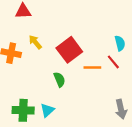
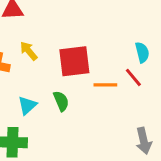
red square: (69, 50) -> (74, 61), turned 30
cyan triangle: (47, 110) -> (27, 105), moved

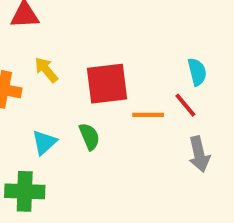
gray arrow: (144, 141) -> (199, 154), moved

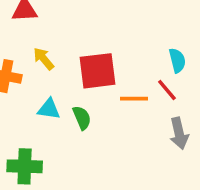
cyan triangle: (44, 142) -> (49, 109), moved, turned 50

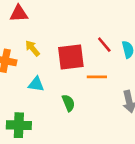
red line: (167, 90) -> (104, 45), moved
green semicircle: (82, 118) -> (68, 103), moved

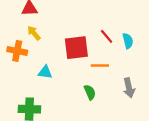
yellow arrow: (32, 48) -> (34, 33), moved
green semicircle: (68, 103) -> (90, 92), moved

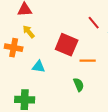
red line: (107, 36) -> (94, 23), moved
red square: (76, 48) -> (67, 45), turned 30

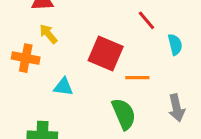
green semicircle: (79, 85) -> (124, 114), size x1.5

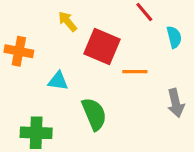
yellow arrow: (48, 34) -> (67, 21), moved
green semicircle: (124, 114) -> (94, 114), moved

